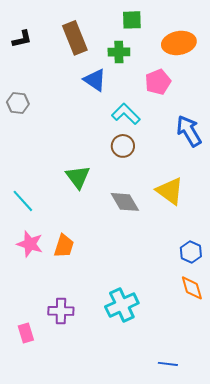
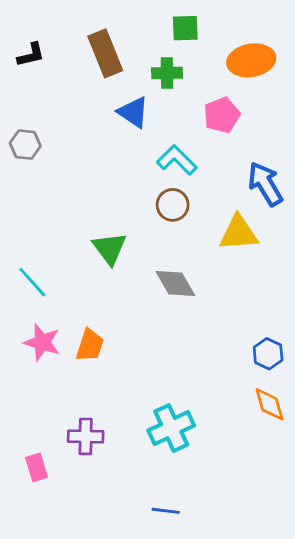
yellow triangle: (170, 191) -> (239, 233), moved, turned -40
blue line: (168, 364) -> (166, 511), moved

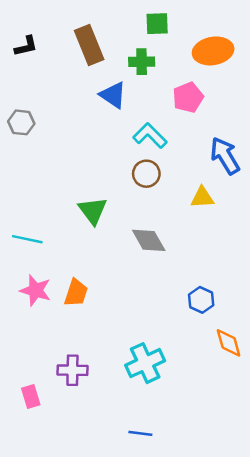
yellow triangle: (239, 233) -> (202, 197), size x0.7
cyan line: (32, 282) -> (27, 239), turned -36
blue hexagon: (268, 354) -> (201, 300), moved

